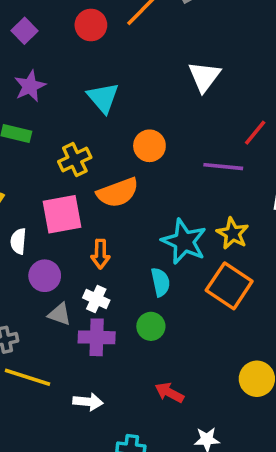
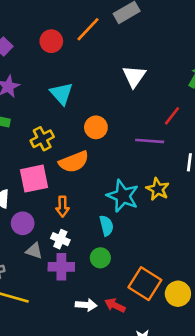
orange square: (229, 286) -> (145, 284), moved
white arrow: (88, 402) -> (86, 305), moved

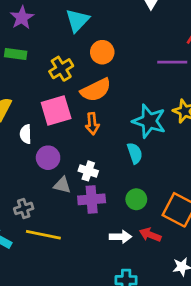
cyan triangle: (61, 93) -> (77, 20), turned 30
orange circle: (96, 127) -> (102, 52), moved
orange arrow: (63, 207) -> (92, 124), moved
green circle: (100, 258) -> (136, 199), moved

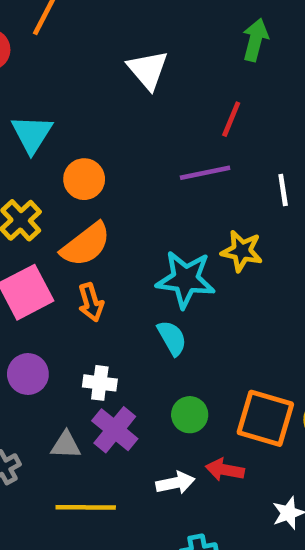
gray triangle: (62, 185) -> (66, 445), moved
purple cross: (92, 199) -> (115, 430), turned -35
yellow line: (43, 235) -> (86, 507), moved

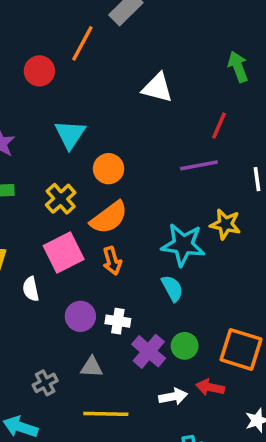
green arrow: (255, 40) -> (238, 67), turned -36
white triangle: (148, 70) -> (157, 88), turned -36
purple circle: (28, 374) -> (80, 316), moved
purple cross: (115, 430) -> (149, 351), moved

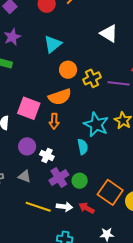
yellow cross: (61, 199) -> (92, 78), moved
pink square: (64, 252) -> (29, 108), turned 30
yellow line: (106, 414) -> (38, 207), moved

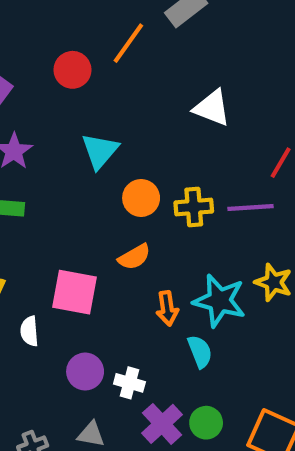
yellow cross: (92, 78) -> (194, 207), turned 30
orange semicircle: (60, 97) -> (134, 257), size x0.7
orange arrow: (54, 121) -> (167, 308), moved

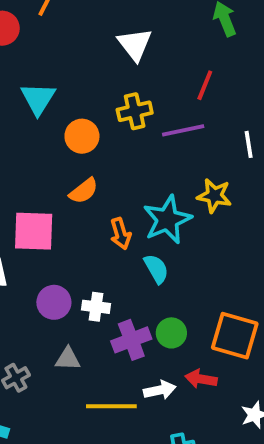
white triangle: (212, 108) -> (135, 44), turned 39
yellow cross: (194, 207) -> (135, 111), moved
cyan star: (219, 301) -> (167, 220), turned -30
purple cross: (162, 424) -> (131, 340), turned 30

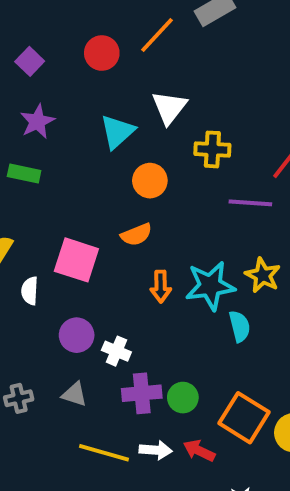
white triangle: (135, 44) -> (169, 107), moved
yellow cross: (135, 111) -> (212, 149), moved
cyan semicircle: (156, 269) -> (240, 326), moved

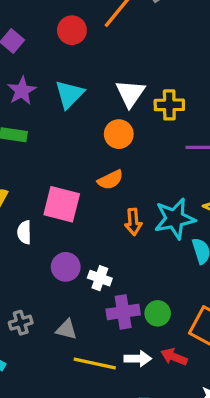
white triangle: (169, 107) -> (130, 93), moved
cyan triangle: (117, 132) -> (69, 94), moved
gray triangle: (74, 394) -> (66, 329), moved

